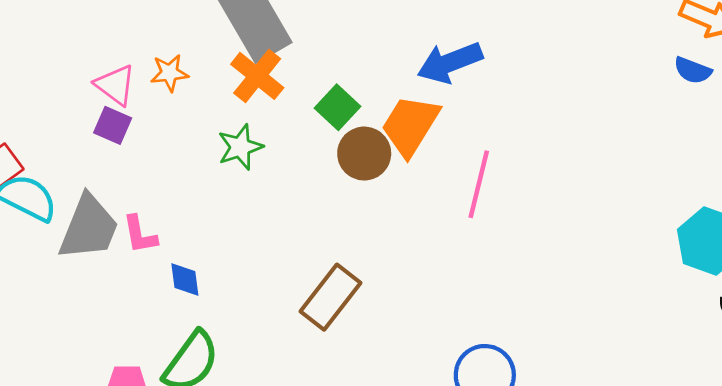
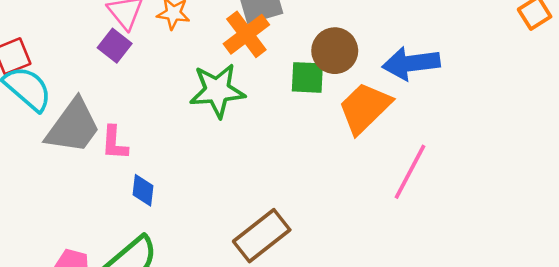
green square: (337, 107) -> (307, 77), turned 36
green star: (240, 147) -> (217, 91), size x1.4
brown circle: (364, 154) -> (335, 51), moved

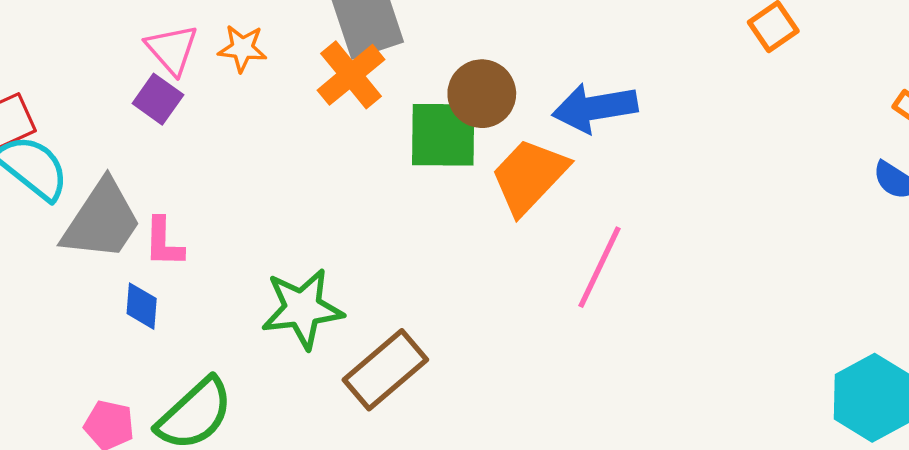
green square: (307, 77) -> (443, 135), size x1.4
green star: (217, 91) -> (302, 309), moved
blue diamond: (143, 190) -> (142, 306), moved

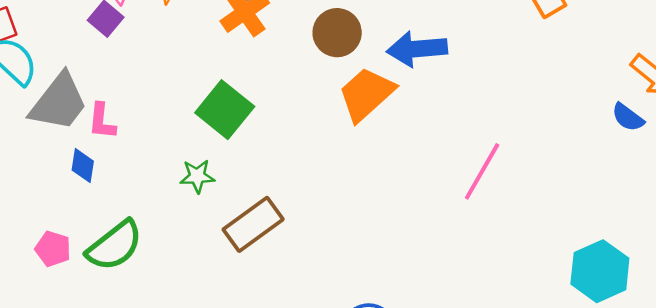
green square: (443, 135) -> (225, 110), moved, turned 34
pink line: (599, 267) -> (482, 171), moved
green star: (302, 309) -> (197, 176), size x0.6

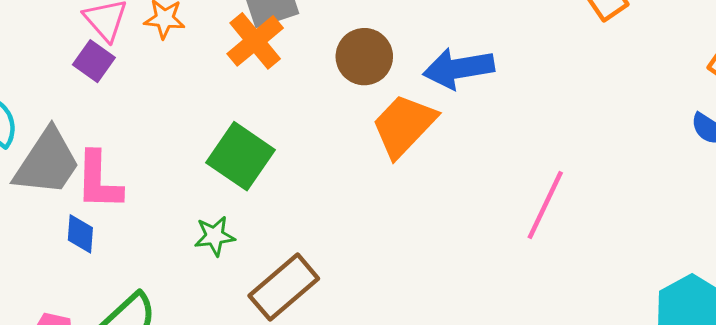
pink L-shape: (102, 121) -> (99, 181), size x1.4

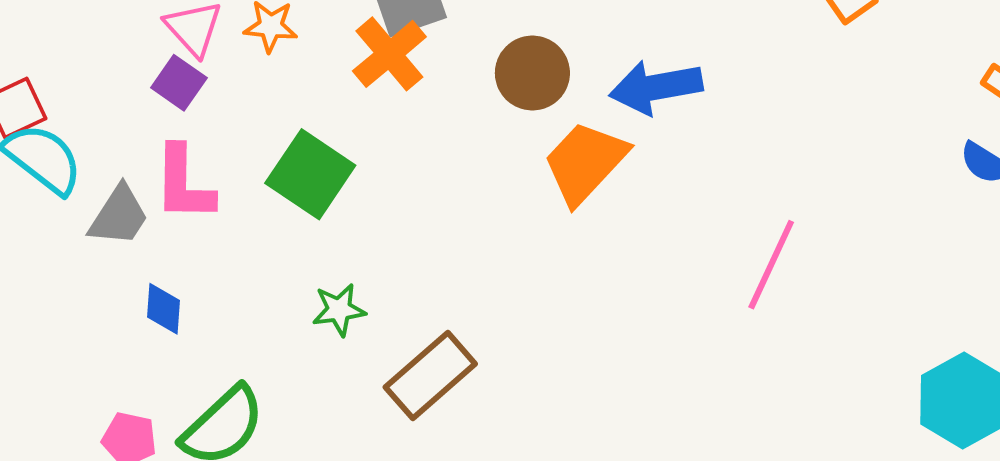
green square: (241, 156) -> (310, 174), moved
gray trapezoid: (47, 162) -> (119, 216), size x0.7
pink L-shape: (99, 181) -> (184, 184), moved

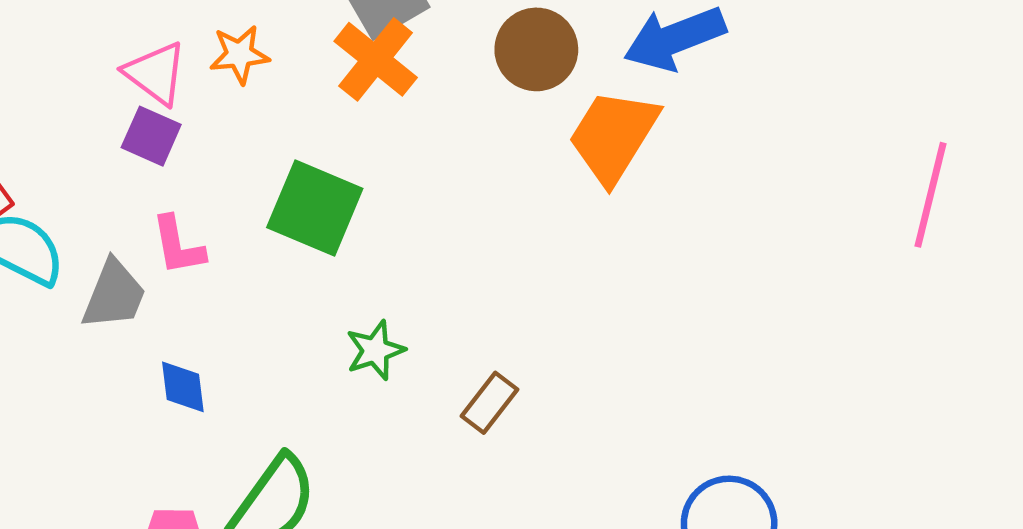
pink L-shape: (184, 184) -> (178, 245), size x0.7
pink line: (771, 265) -> (930, 195), moved
brown rectangle: (430, 375) -> (490, 403), size x0.6

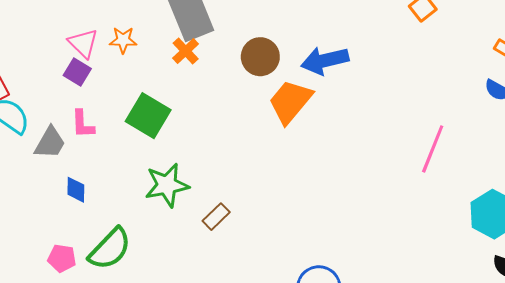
orange cross: (376, 59) -> (186, 51), size x0.7
green star: (375, 350) -> (167, 185), size x1.6

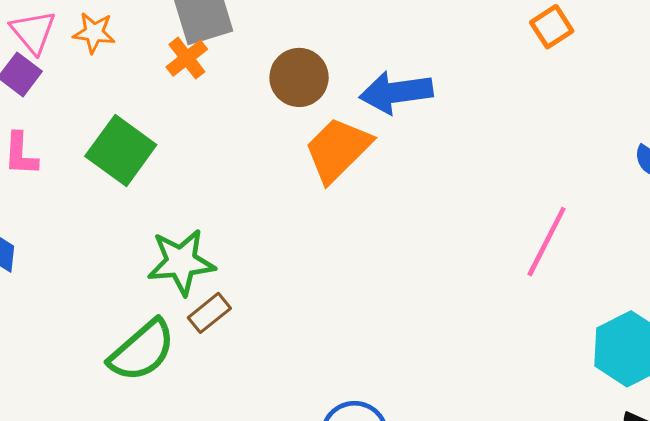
green star: (167, 185) -> (181, 262), moved
green semicircle: (110, 249) -> (142, 351), moved

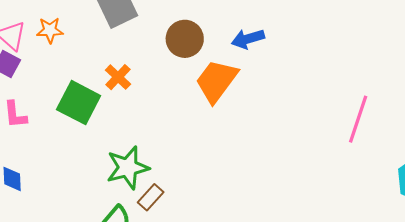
orange cross: (187, 58) -> (118, 77), moved
blue arrow: (396, 92) -> (248, 39), size x0.7

